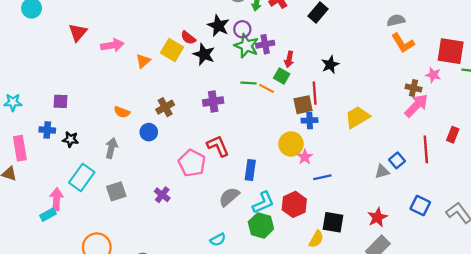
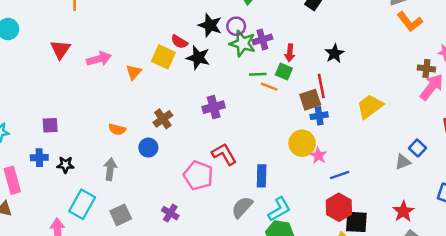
green line: (249, 83) -> (258, 74), moved
red hexagon: (294, 204) -> (339, 207), moved

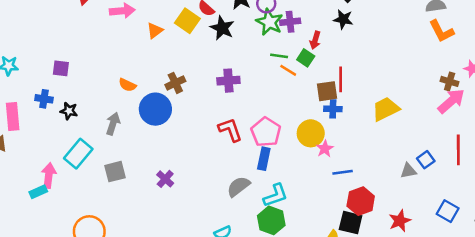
black star: (334, 54) -> (343, 19), moved, turned 30
blue circle: (148, 148) -> (155, 109), size x1.6
pink pentagon: (198, 175) -> (266, 132), moved
red hexagon: (339, 207) -> (361, 201), moved

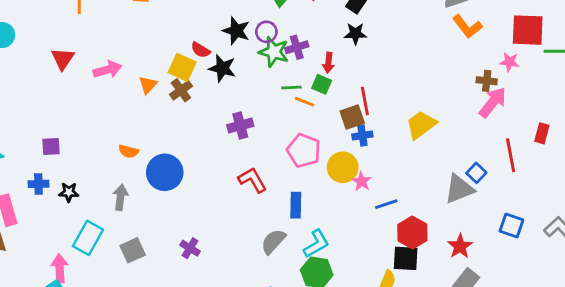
brown cross: (175, 83) -> (181, 90), moved
pink pentagon: (266, 132) -> (304, 151), moved
gray triangle: (408, 171) -> (459, 189), size x1.6

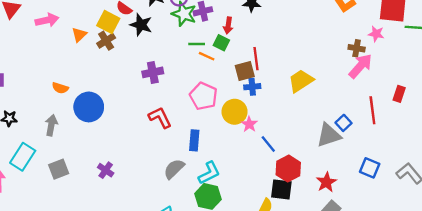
blue line: (386, 204) -> (268, 144), turned 66

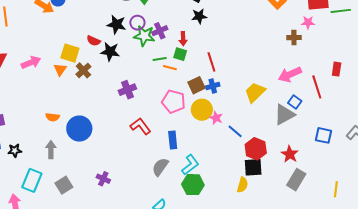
yellow square: (108, 22) -> (70, 53), moved
pink arrow: (360, 66) -> (290, 74), moved, turned -145
brown square: (245, 71) -> (196, 85), moved
yellow trapezoid: (301, 81) -> (255, 92), moved

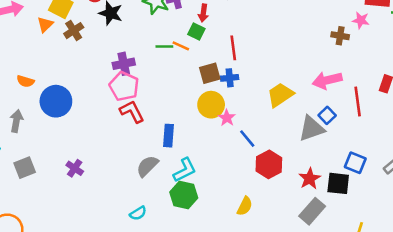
green line: (160, 59) -> (164, 47), moved
pink pentagon: (173, 101) -> (124, 86), moved
black square: (253, 167) -> (338, 183), moved

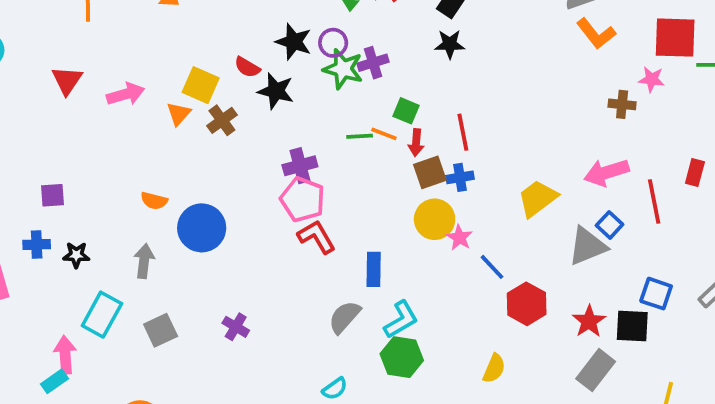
red arrow: (203, 13) -> (416, 143), moved

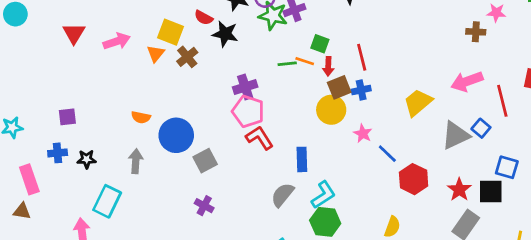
yellow circle: (435, 219) -> (331, 110), moved
blue square: (610, 225) -> (481, 128), moved
gray square: (161, 330) -> (205, 161), moved

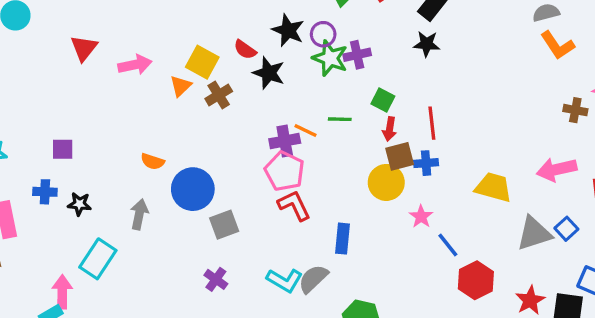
orange line: (305, 61) -> (305, 131), moved
yellow trapezoid: (418, 102) -> (493, 187), turned 48
cyan L-shape: (323, 195) -> (285, 280), moved, turned 56

